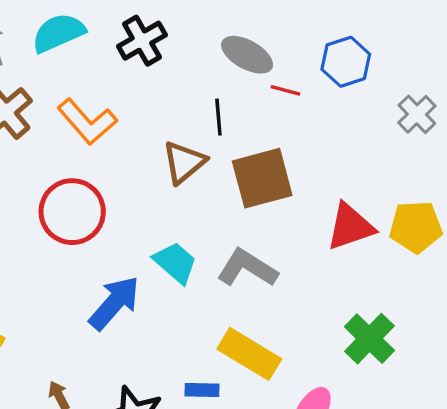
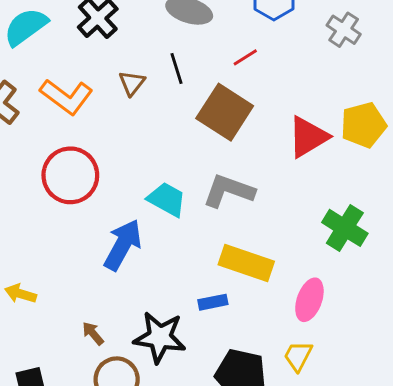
red line: (285, 90) -> (245, 57), moved, turned -35
brown triangle: (184, 162) -> (132, 83), moved, size x0.7
brown square: (262, 178) -> (225, 112), turned -30

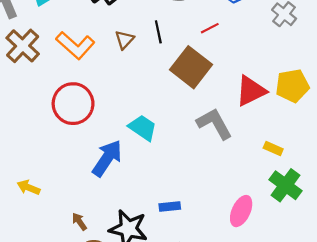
gray L-shape: (229, 191) -> (214, 124), moved, turned 36
green cross: (345, 228) -> (286, 185), moved
yellow rectangle: (246, 263) -> (273, 148), moved, size x0.5

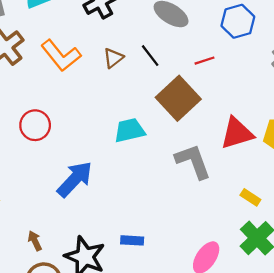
black line: (158, 32) -> (150, 56), turned -35
red circle: (73, 104) -> (35, 125), moved, size x0.7
cyan trapezoid: (143, 128) -> (130, 130), moved, turned -56

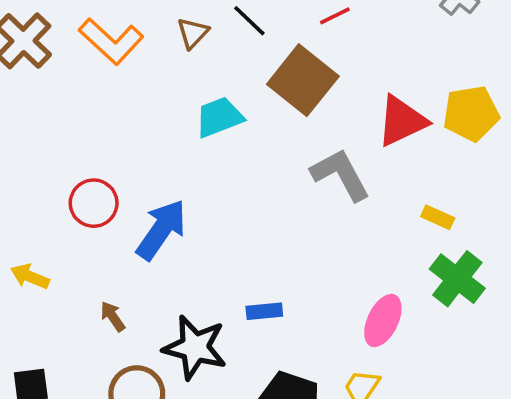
red circle: (35, 125) -> (94, 203), moved
cyan trapezoid: (130, 130) -> (219, 117), moved
brown arrow: (35, 241) -> (113, 316), moved

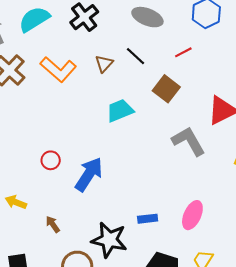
brown square: (303, 80) -> (166, 89), size x0.7
red circle: (94, 203) -> (51, 160), size x0.7
brown arrow: (113, 316) -> (53, 224), moved
pink ellipse: (383, 321) -> (192, 215), moved

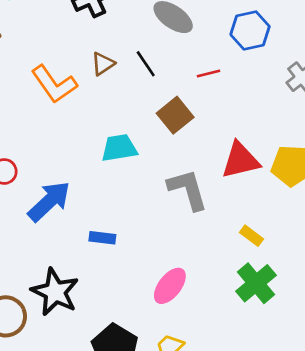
orange L-shape: (58, 69) -> (54, 84), moved
cyan trapezoid: (120, 111) -> (119, 148), moved
blue rectangle: (148, 219) -> (102, 238), moved

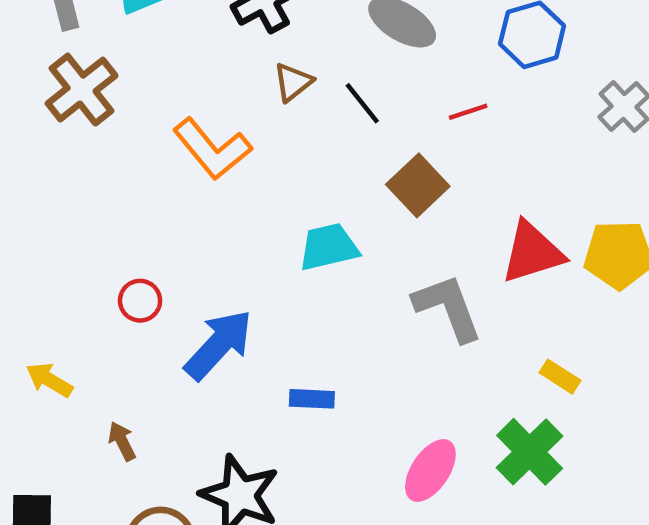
brown triangle: (103, 64) -> (293, 82), moved
green cross: (256, 283) -> (530, 452), moved

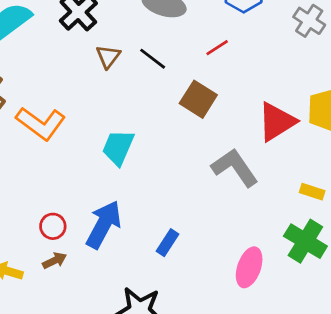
orange L-shape: (212, 149) -> (41, 123), moved
cyan trapezoid: (329, 247) -> (118, 147), moved, turned -39
red circle: (140, 301) -> (53, 226), moved
blue rectangle: (312, 399) -> (168, 243), turned -45
brown arrow: (122, 441) -> (55, 261), moved, turned 105

